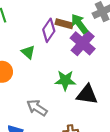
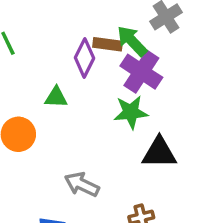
green triangle: (28, 52) -> (56, 97), turned -32
green star: (65, 80) -> (131, 112), moved

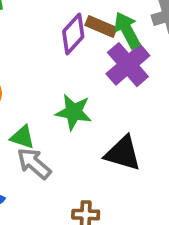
green triangle: (56, 97) -> (22, 137), moved
green star: (131, 112) -> (74, 112), moved

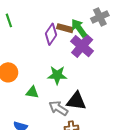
black triangle: (123, 153) -> (76, 101), moved
gray arrow: (34, 163) -> (58, 108), moved

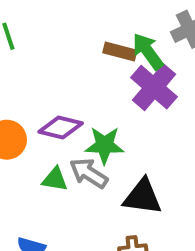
purple diamond: (51, 34) -> (61, 127), moved, turned 70
gray arrow: (58, 108) -> (89, 173), moved

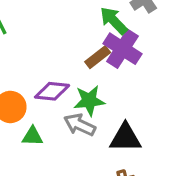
brown rectangle: (120, 52) -> (98, 57), moved, turned -45
green triangle: (55, 179) -> (32, 136), moved

